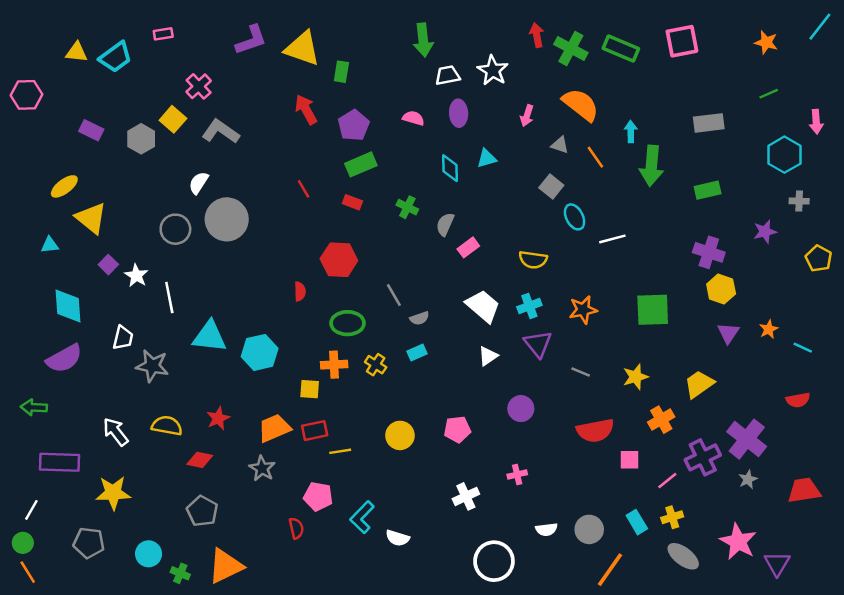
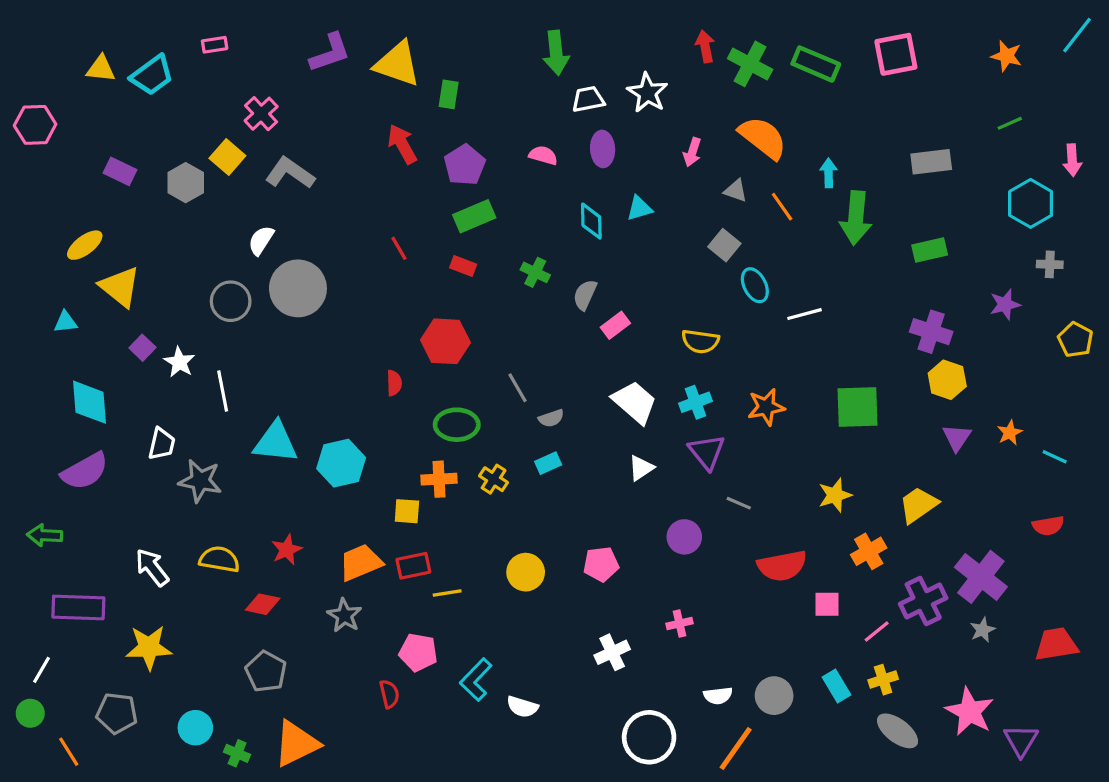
gray line: (581, 372) -> (739, 503), moved
orange line: (610, 570) -> (736, 748), moved
orange line: (28, 572) -> (69, 752), moved

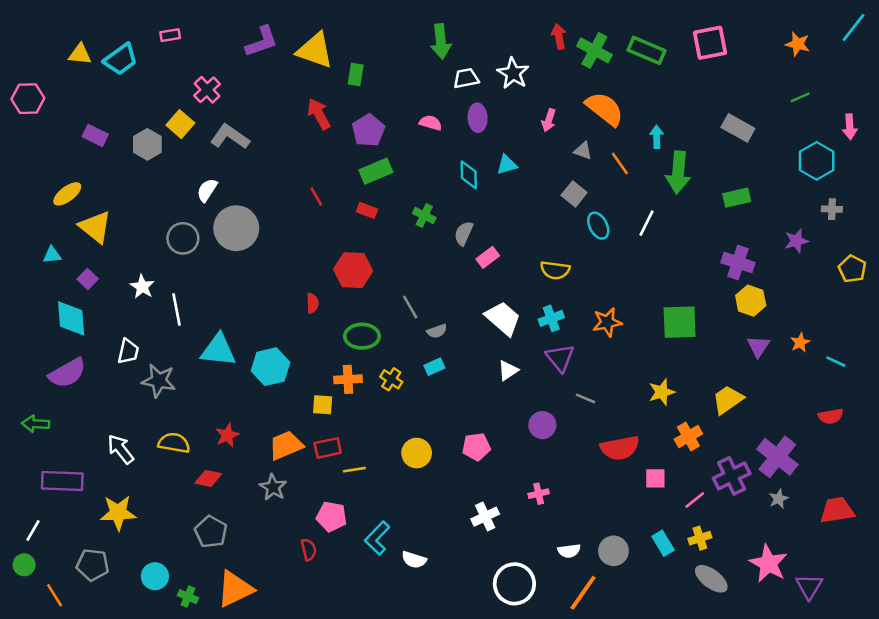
gray rectangle: (931, 162) -> (738, 128), turned 36
white line: (805, 314) -> (647, 223), moved, turned -48
purple square: (142, 348) -> (88, 279), moved

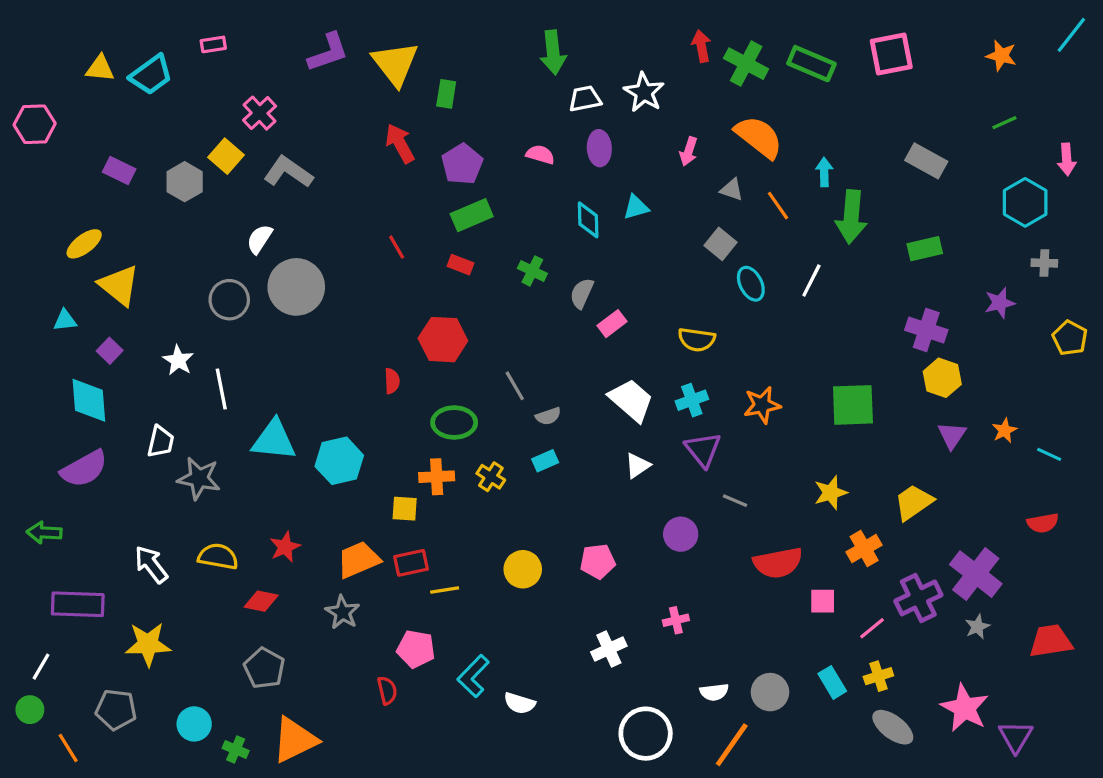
yellow triangle: (315, 50) -> (395, 64), turned 33

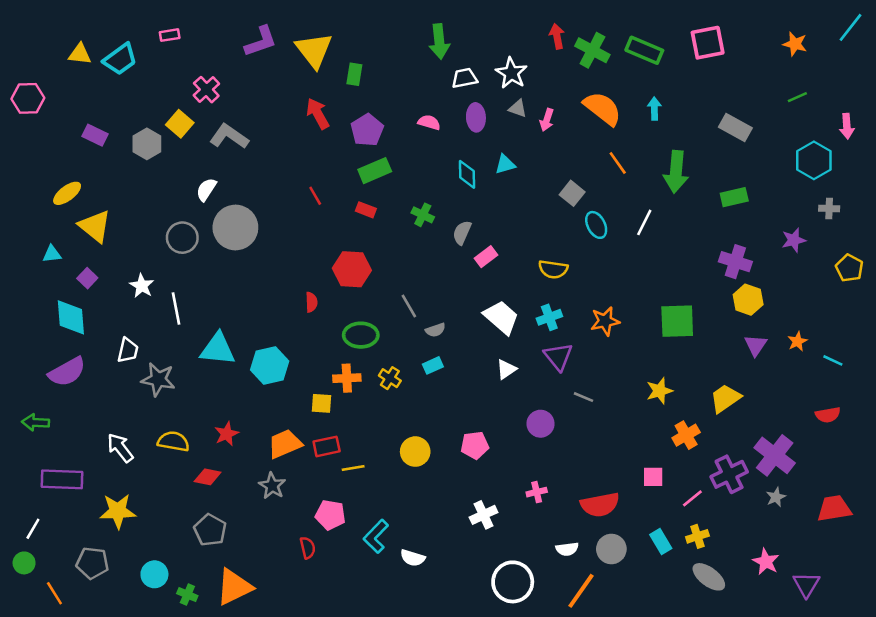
cyan arrow: (824, 172) -> (654, 109), moved
gray triangle: (732, 190) -> (518, 109), moved
red semicircle: (778, 563) -> (600, 505), moved
pink star: (965, 708) -> (766, 562), size x0.7

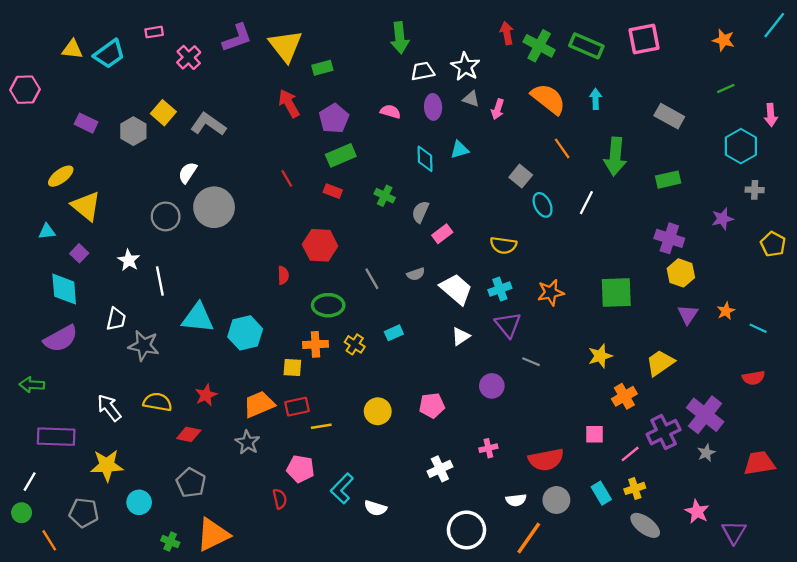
green rectangle: (354, 74) -> (322, 68), turned 66
pink cross: (206, 90) -> (189, 57), moved
gray semicircle: (435, 330) -> (416, 274), moved
cyan circle: (154, 574) -> (139, 502), moved

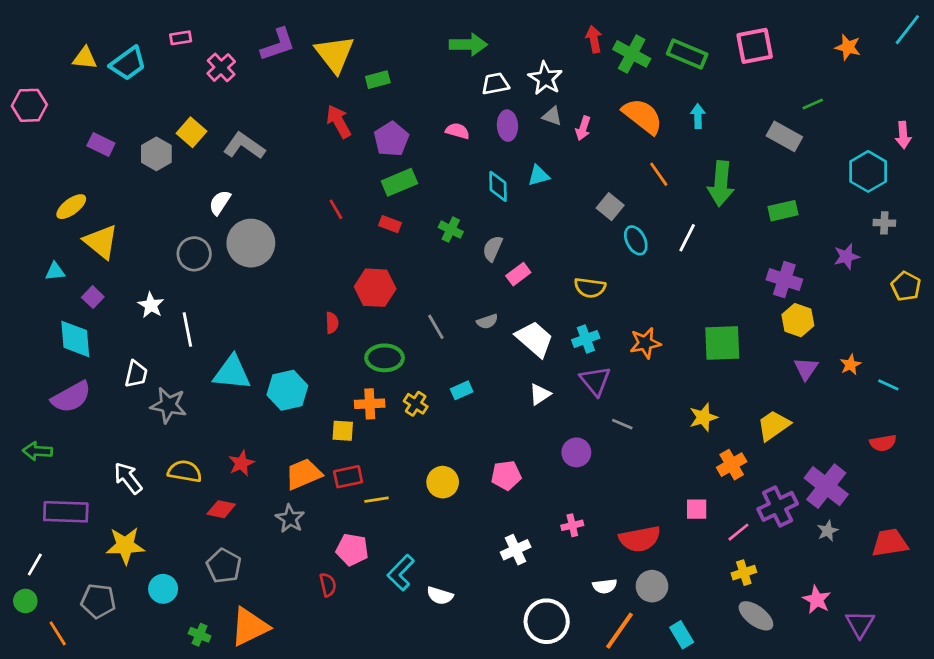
green arrow: (400, 38) -> (468, 45), turned -84
green line: (726, 88) -> (813, 104), moved
cyan rectangle: (601, 493) -> (682, 635), moved

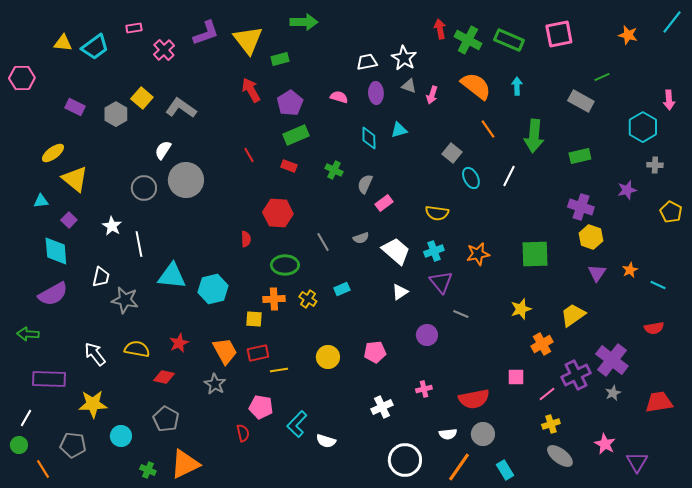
green arrow: (468, 45) -> (304, 22), moved
orange trapezoid: (304, 474) -> (225, 351), turned 84

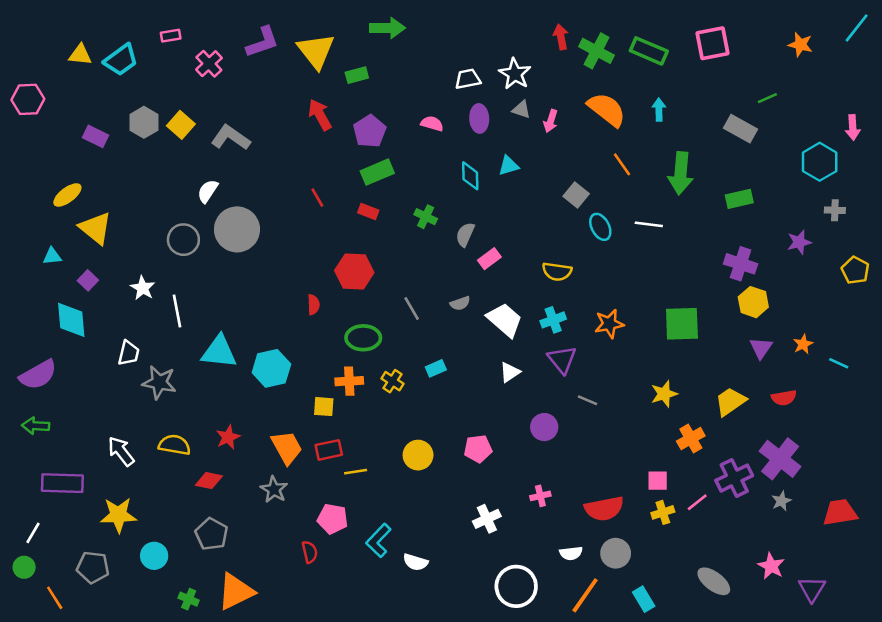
gray hexagon: (116, 114) -> (144, 122), moved
white line: (509, 176) -> (649, 224), turned 70
purple semicircle: (53, 294) -> (38, 375), moved
red semicircle: (654, 328) -> (784, 398), moved
yellow cross: (551, 424) -> (663, 512), moved

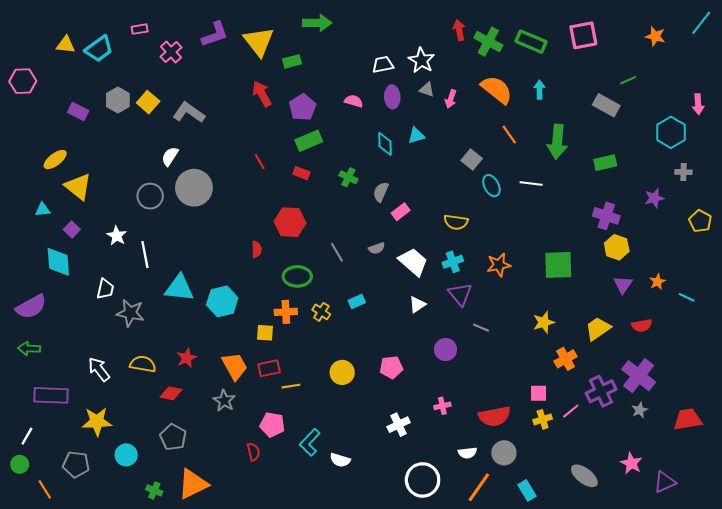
purple triangle: (812, 589) -> (665, 482), turned 35

